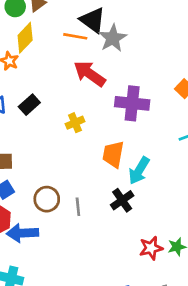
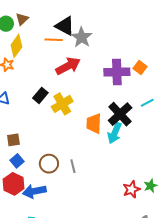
red arrow: (90, 74) -> (68, 66), turned 125
purple cross: (132, 103) -> (117, 72), moved
black rectangle: (29, 105) -> (40, 95), moved
yellow cross: (75, 123) -> (62, 104), size x1.5
black cross: (122, 200) -> (120, 114), moved, size x1.4

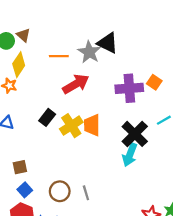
brown triangle: (22, 19) -> (23, 35), turned -32
black triangle: (65, 26) -> (108, 43), moved
orange trapezoid: (94, 124) -> (92, 125), moved

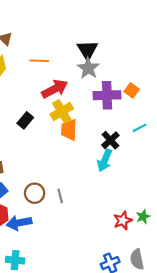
black triangle: (108, 43) -> (88, 50), turned 30
gray star: (89, 52) -> (88, 68), moved
yellow cross: (71, 126) -> (62, 111), moved
black cross: (135, 134) -> (110, 140), size x0.7

